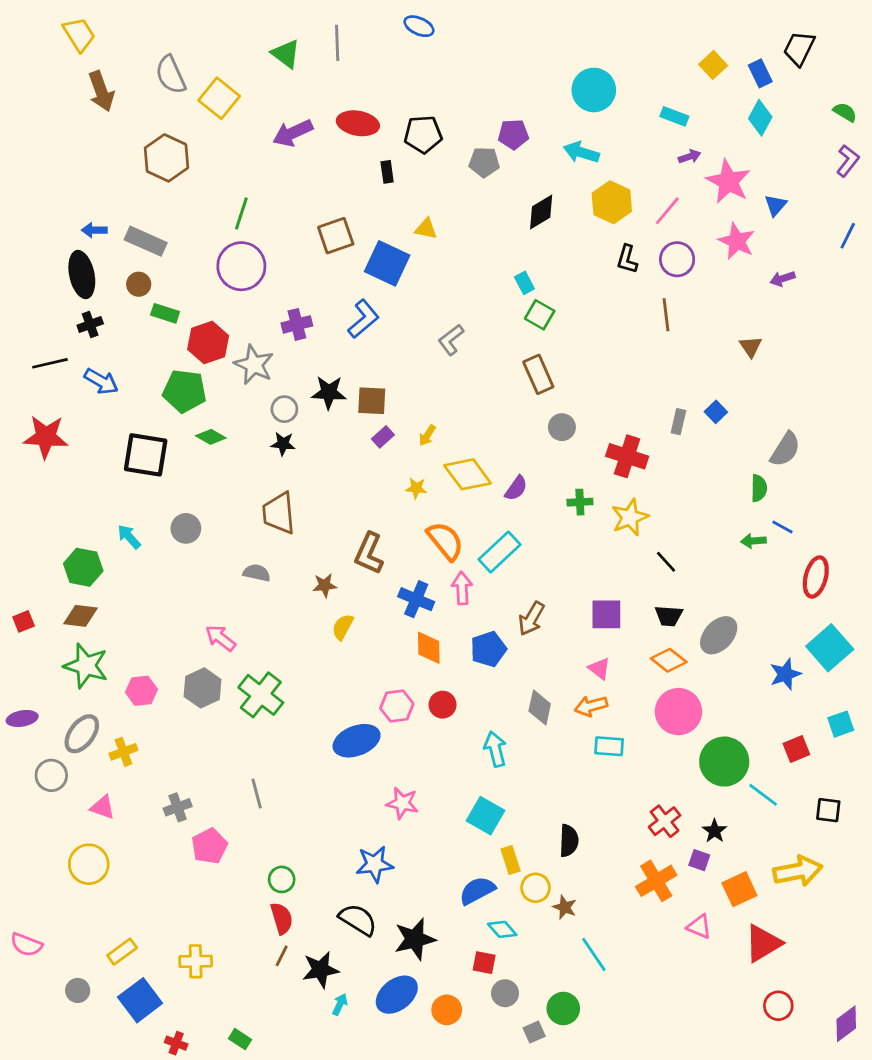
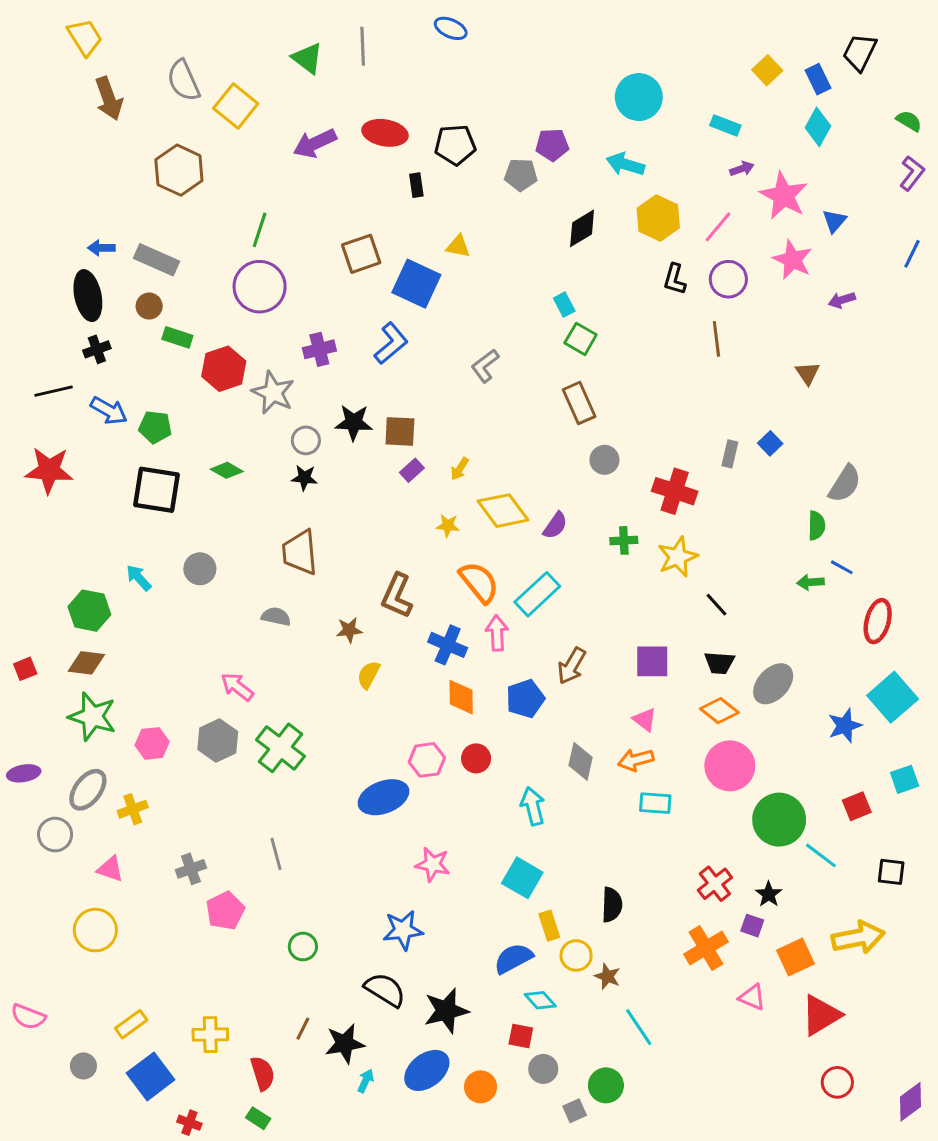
green pentagon: (184, 391) -> (155, 427), moved, size x0.7
red semicircle: (282, 918) -> (263, 1073), moved

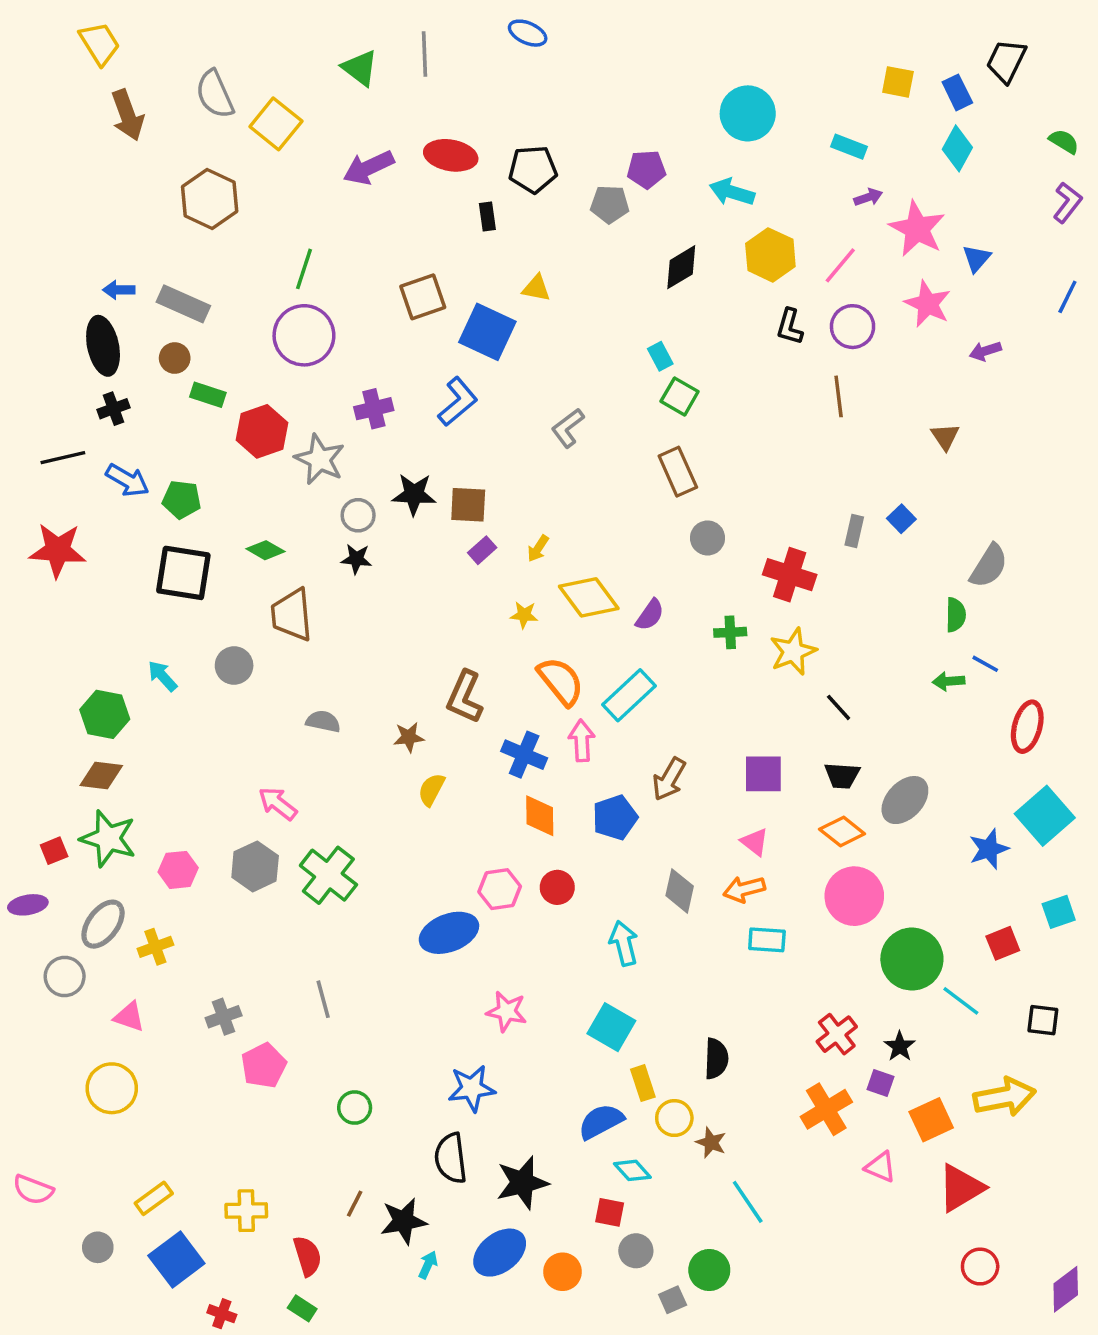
yellow square: (767, 70) -> (898, 82), turned -36
brown trapezoid: (300, 552) -> (292, 615), moved
red square: (25, 669) -> (54, 851), moved
black semicircle: (385, 990) -> (451, 1158), turned -129

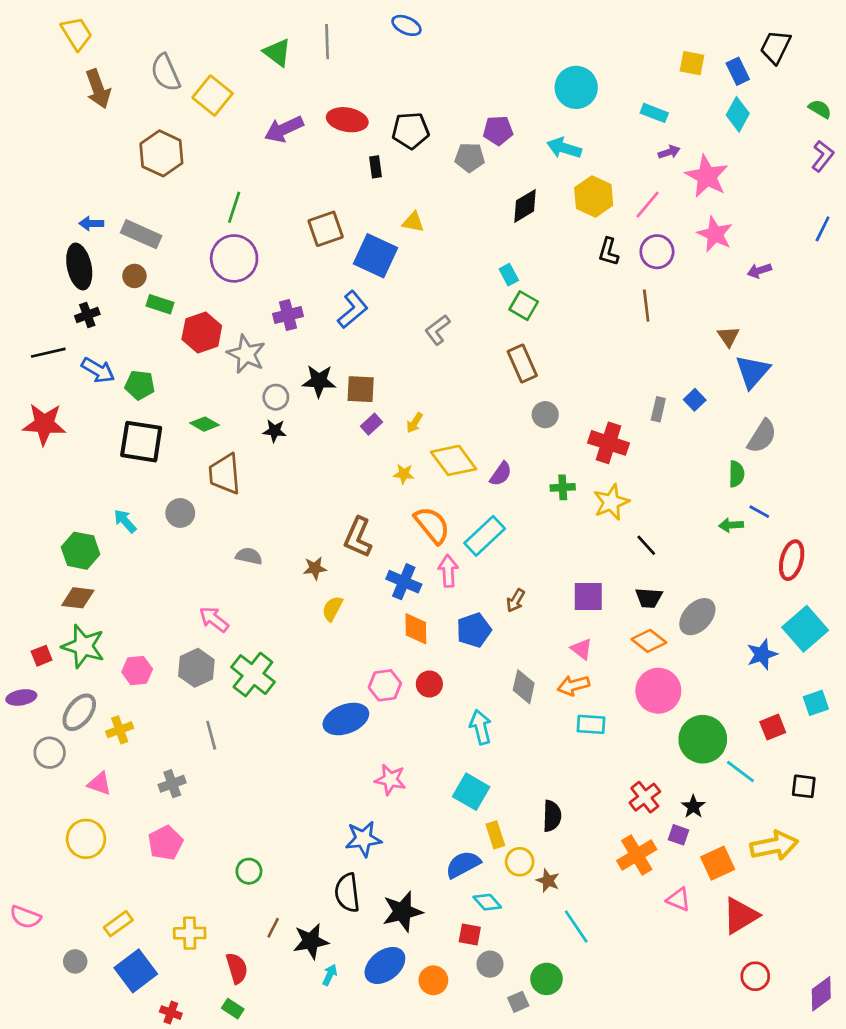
blue triangle: (977, 258) -> (753, 372), moved, size x1.6
brown arrow: (669, 779) -> (516, 601), size x0.7
gray line: (323, 999) -> (211, 735), moved
pink pentagon: (264, 1066) -> (165, 843), moved
green circle: (355, 1108) -> (249, 871), moved

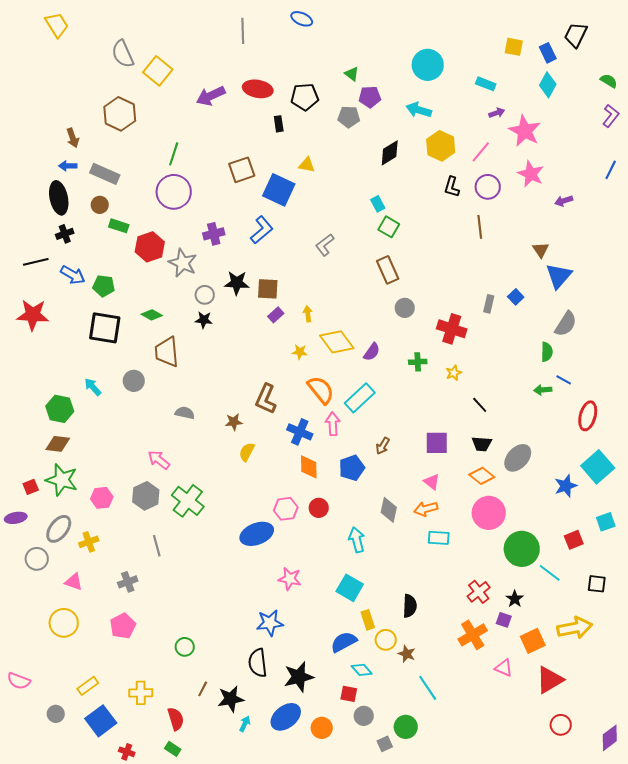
green triangle: (277, 52) -> (352, 74), moved, size x0.7
brown arrow: (98, 89) -> (73, 138), moved, size x0.7
yellow arrow: (415, 423) -> (308, 314), turned 140
yellow star: (611, 502) -> (454, 373), size x0.6

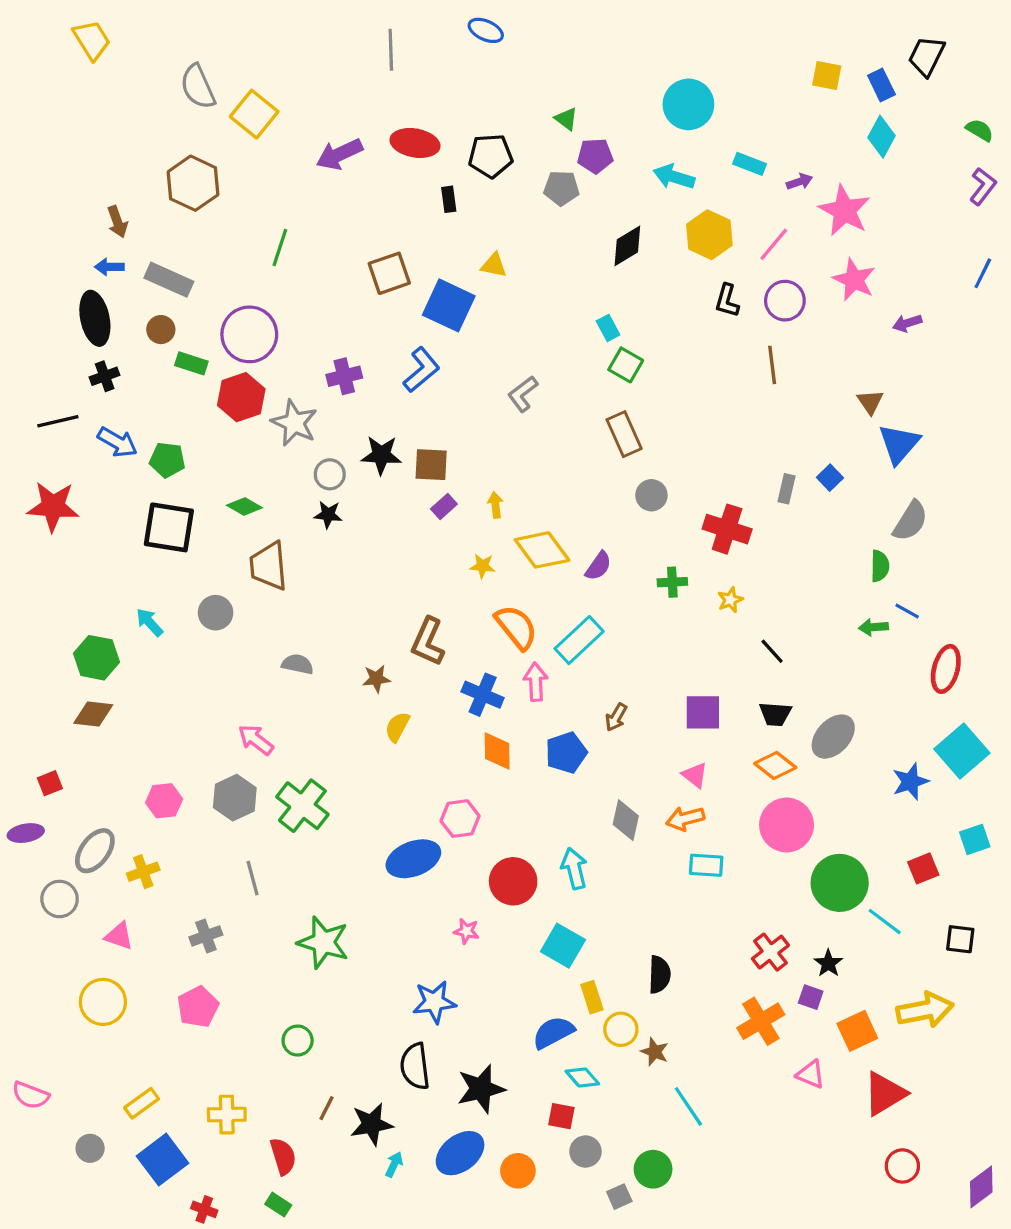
cyan rectangle: (486, 84) -> (750, 164), moved
purple circle: (174, 192) -> (249, 334), moved
green star: (62, 480) -> (323, 942), moved
red circle: (319, 508) -> (513, 881), moved, size x1.5
pink star: (290, 579) -> (466, 931), size x0.7

